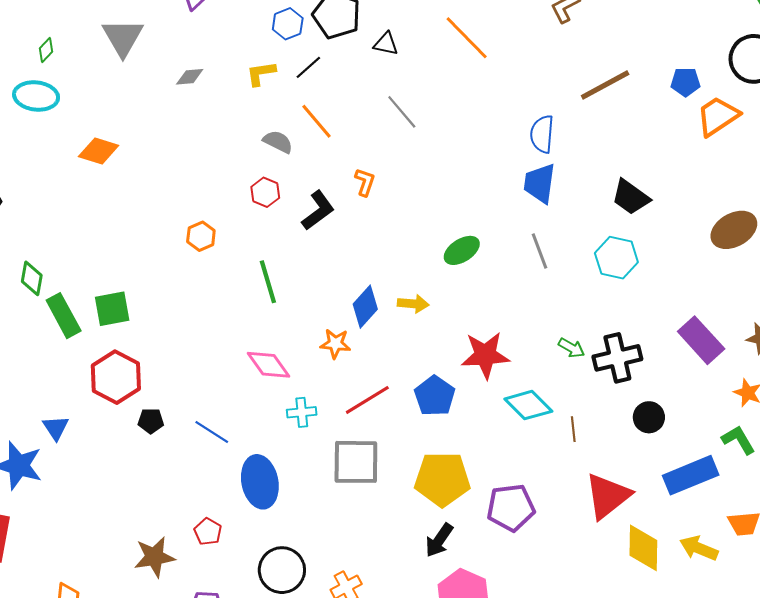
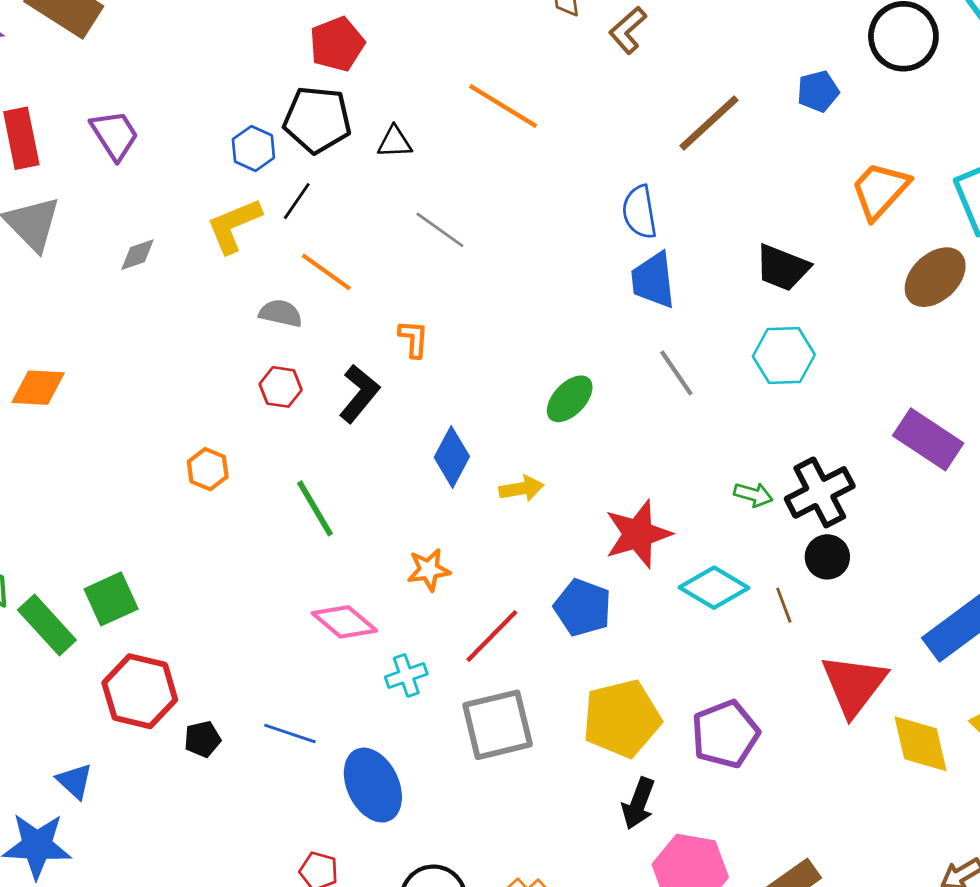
yellow L-shape: (261, 73) -> (234, 226), size x1.4
orange trapezoid: (718, 116) -> (880, 190), moved
blue diamond: (365, 307) -> (452, 457), moved
black circle: (649, 417) -> (827, 557), moved

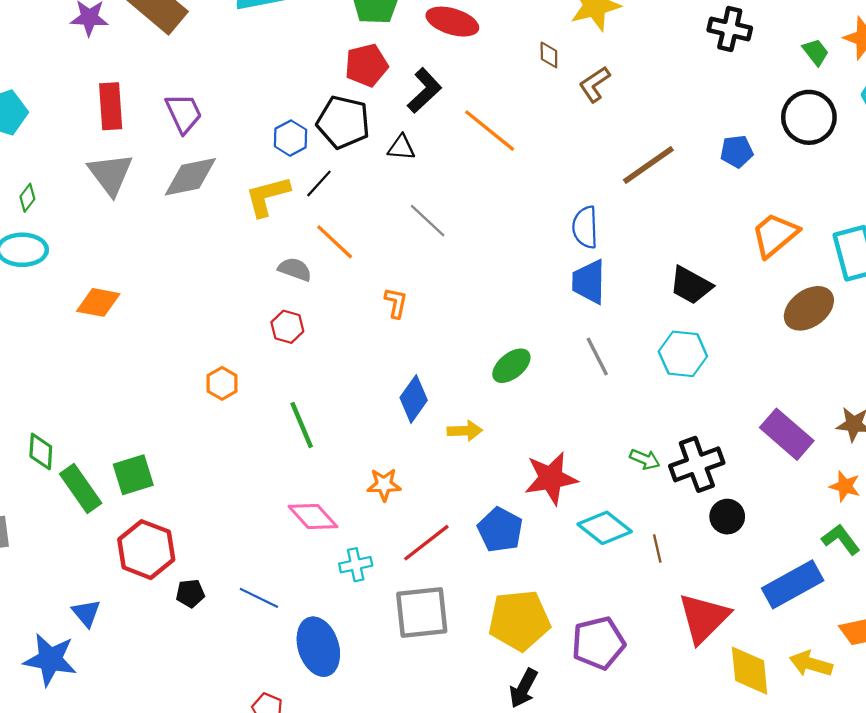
gray diamond: (137, 255) -> (190, 177), moved, size x1.8
black L-shape: (359, 394) -> (424, 91), moved
black circle: (827, 557) -> (727, 517), moved

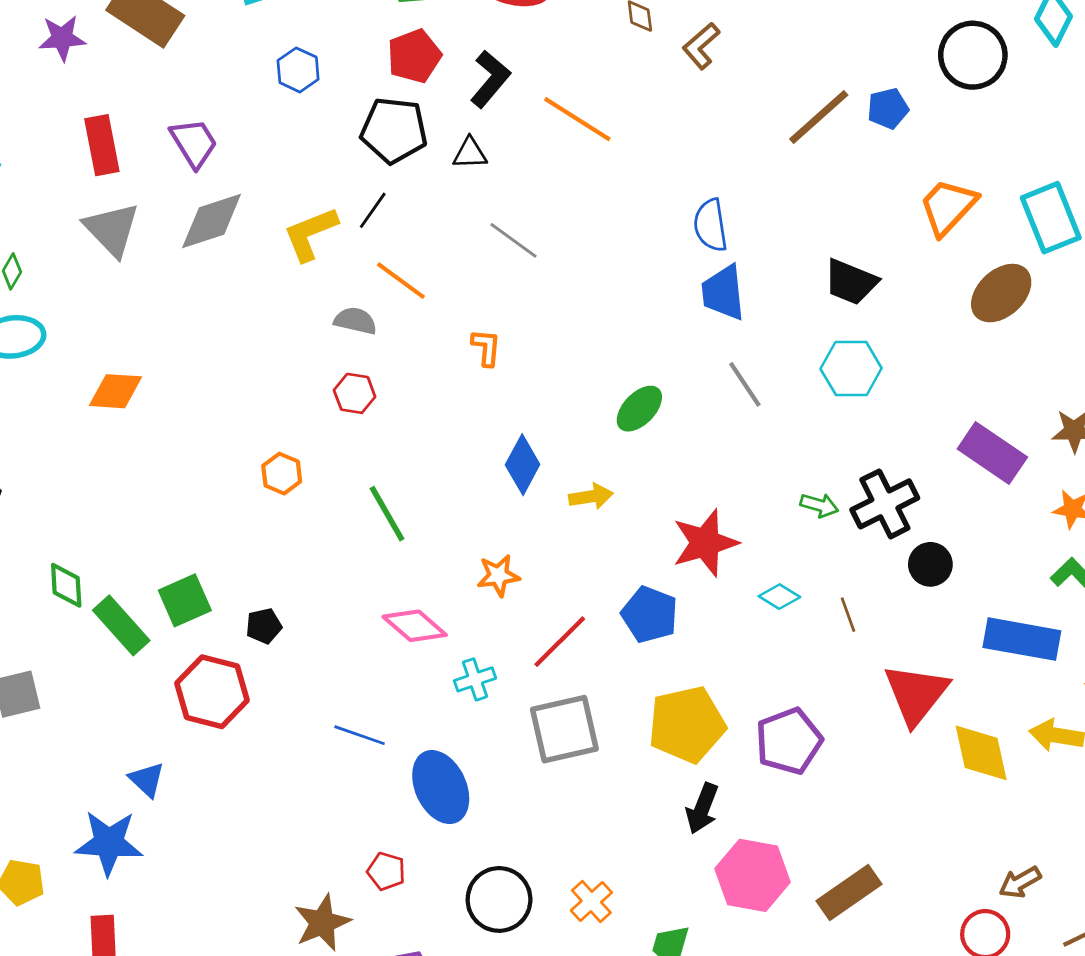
blue hexagon: (291, 138) -> (298, 70), moved
brown line: (648, 165) -> (819, 117), moved
cyan diamond: (605, 528) -> (779, 597), size x0.6
blue rectangle: (793, 584) -> (1022, 639), turned 46
black pentagon: (190, 593) -> (264, 626), moved

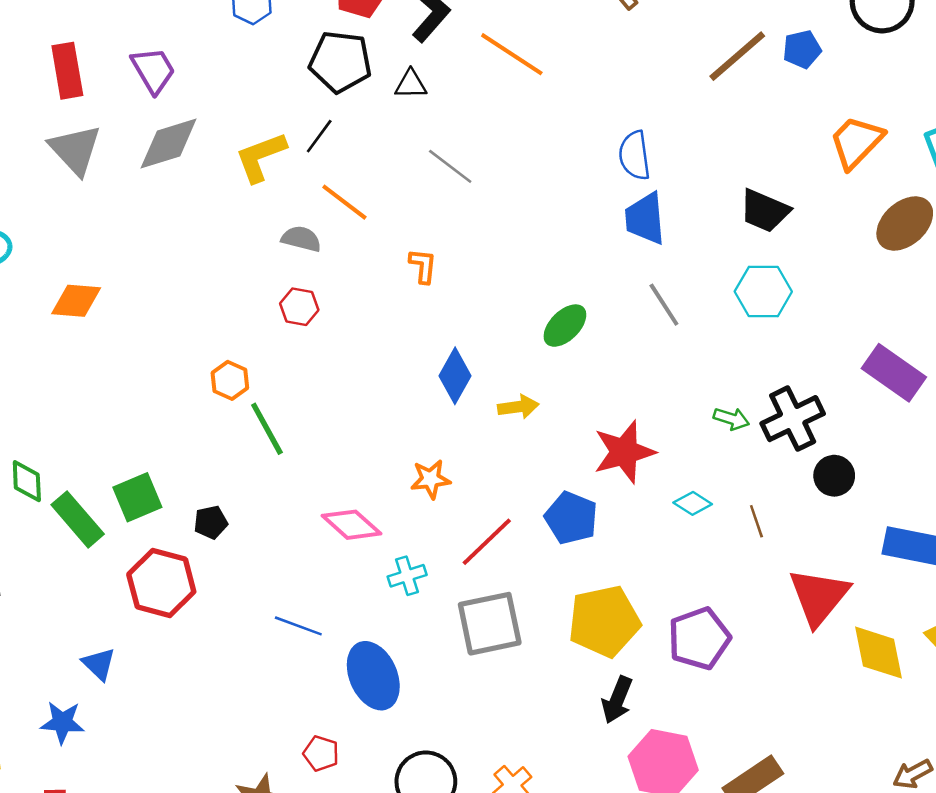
green line: (387, 514) -> (267, 429), moved
blue star: (109, 843) -> (62, 722), size x0.7

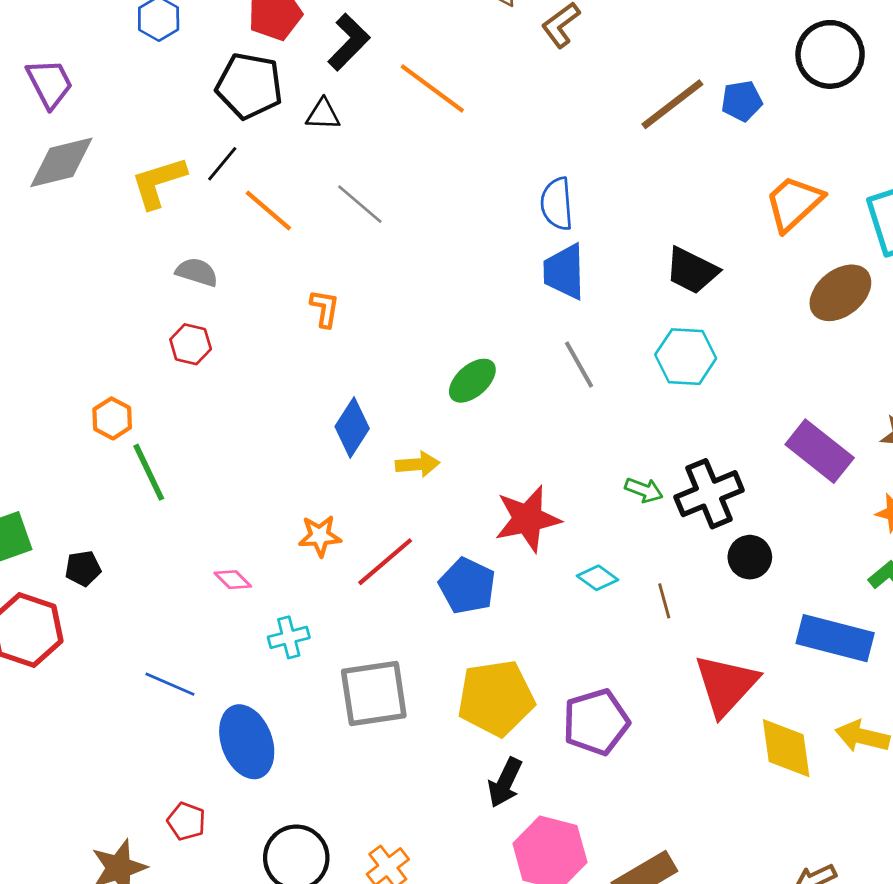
orange line: (344, 202) -> (268, 210), moved
pink diamond: (352, 525) -> (233, 580), size x0.6
red line: (487, 542) -> (385, 562), moved

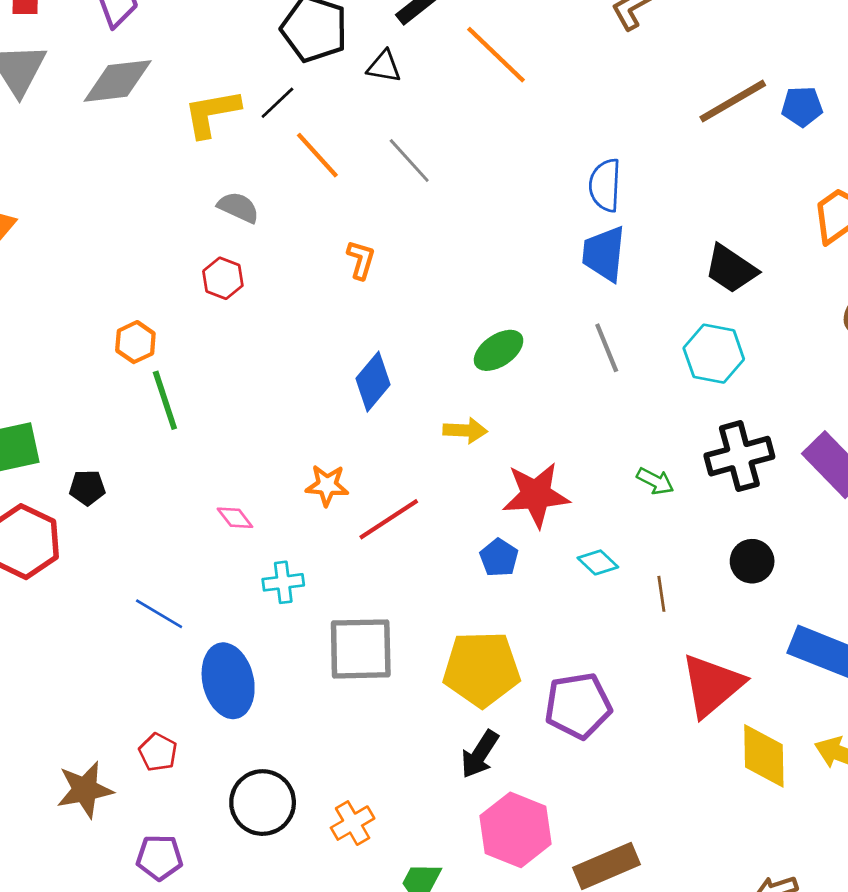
yellow arrow: (418, 464) -> (465, 430), moved
black cross: (709, 494) -> (739, 456), moved
blue pentagon: (467, 586) -> (499, 558), moved, size x0.7

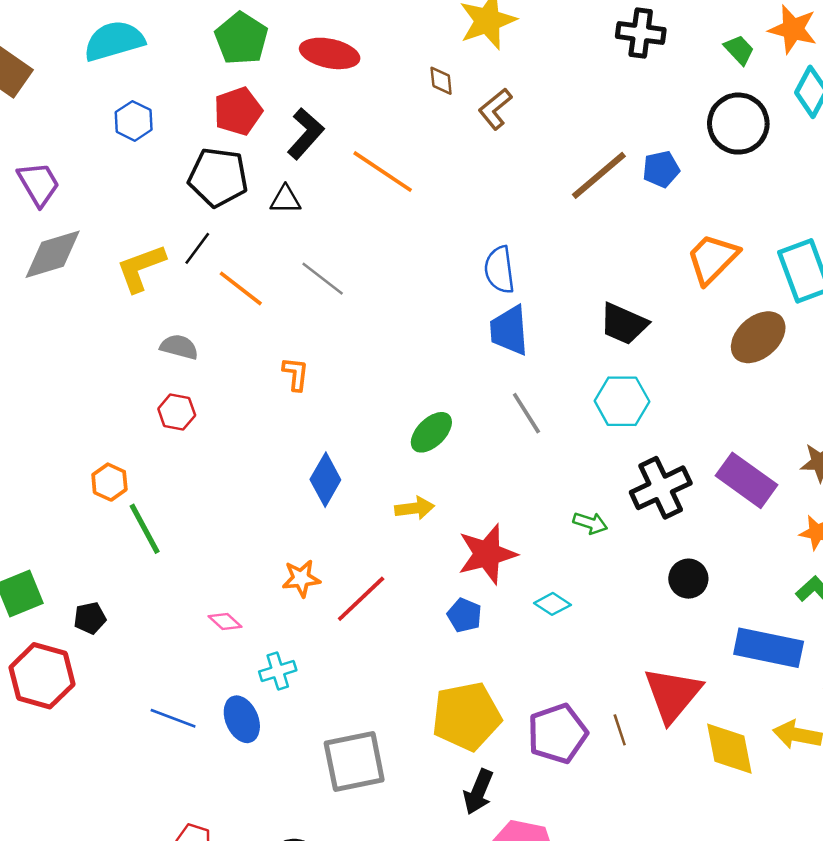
brown line: (661, 594) -> (620, 730), moved
gray square: (361, 649) -> (354, 761), moved
blue ellipse: (228, 681) -> (242, 719), moved, size x0.7

